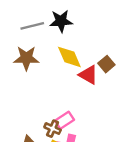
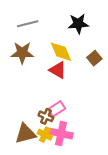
black star: (61, 21) -> (78, 24), moved
red triangle: (88, 75) -> (58, 70), moved

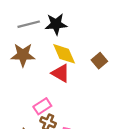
black star: (78, 24) -> (56, 24), moved
pink rectangle: (57, 109) -> (42, 106), moved

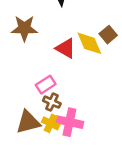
yellow diamond: (64, 54) -> (89, 43), moved

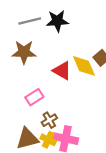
pink rectangle: (46, 85) -> (34, 97), moved
brown cross: (52, 102) -> (49, 120), turned 35

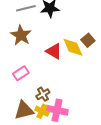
brown star: (24, 52) -> (21, 35), turned 30
pink rectangle: (34, 97) -> (21, 73), moved

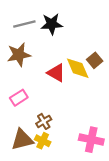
brown star: (21, 35) -> (19, 55), turned 30
pink cross: (57, 110) -> (91, 140), moved

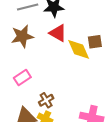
brown square: (95, 60) -> (95, 42), turned 32
red triangle: (56, 73) -> (58, 33), moved

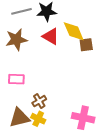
yellow diamond: (79, 49) -> (74, 31), moved
pink rectangle: (22, 78) -> (16, 79), turned 35

